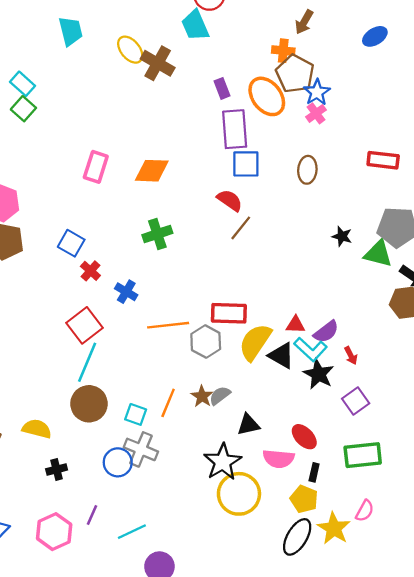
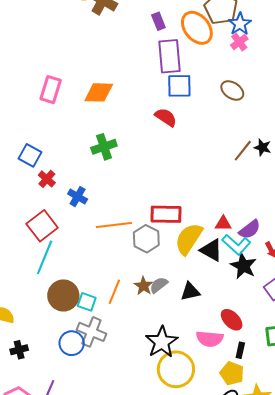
brown ellipse: (307, 170) -> (232, 90), turned -60
brown line: (241, 228) -> (243, 151), moved
brown circle: (89, 404) -> (63, 295), moved
black triangle: (248, 425) -> (190, 292), moved

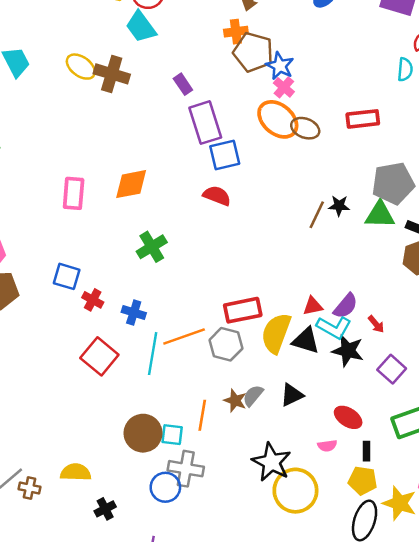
orange ellipse: (197, 28) -> (278, 119), moved
brown ellipse: (232, 90) -> (305, 128), moved
cyan line: (45, 257) -> (153, 354), moved
pink semicircle: (210, 339) -> (327, 446), size x0.6

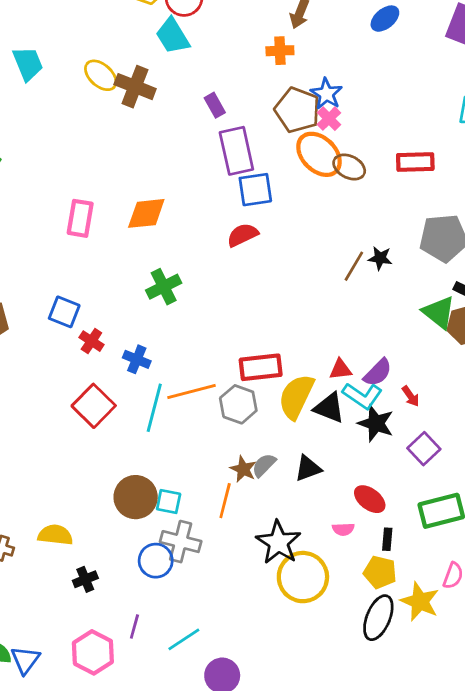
brown pentagon: (253, 52) -> (297, 110), moved
red semicircle: (217, 196) -> (243, 235), turned -52
green triangle: (380, 215) -> (439, 312), moved, turned 32
orange line: (202, 415) -> (225, 501), moved

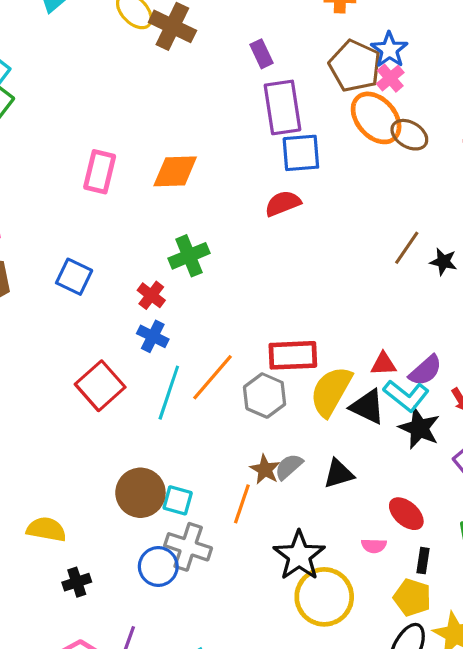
black star: (380, 258) -> (443, 262), moved
red cross: (91, 341) -> (151, 295), moved
orange line: (192, 392) -> (212, 377), turned -39

